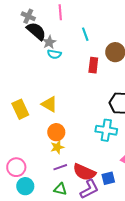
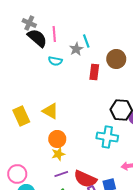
pink line: (60, 12) -> (54, 34), moved
gray star: (49, 42) -> (76, 49), moved

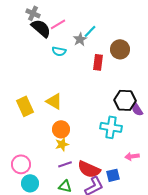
pink line: (54, 34) -> (58, 24), turned 63
cyan line: (86, 41) -> (90, 31), turned 64

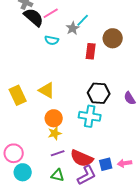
black hexagon: (125, 100) -> (99, 93), moved
cyan cross: (111, 127) -> (90, 116), moved
pink arrow: (132, 156) -> (125, 163), moved

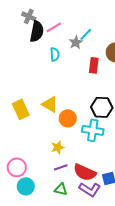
black semicircle: (34, 17) -> (37, 31), turned 60
cyan semicircle: (52, 40) -> (55, 54), turned -104
orange circle: (54, 118) -> (68, 118), moved
purple L-shape: (87, 175) -> (90, 189), turned 60

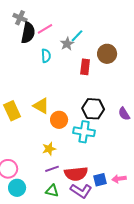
red semicircle: (85, 172) -> (76, 174), turned -30

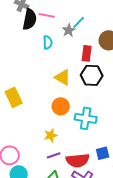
pink line: (45, 29) -> (47, 15), turned 42
yellow triangle: (41, 106) -> (63, 77), moved
black hexagon: (93, 109) -> (92, 75), moved
blue square: (100, 180) -> (103, 153), moved

